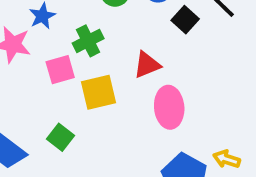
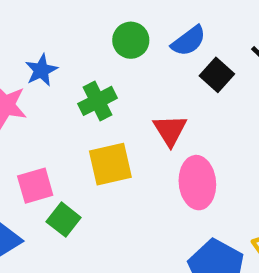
red triangle: (147, 65) -> (170, 130), turned -40
pink square: (60, 70) -> (35, 186), moved

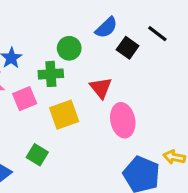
green circle: (131, 40) -> (69, 48), moved
green cross: (97, 101) -> (51, 74), turned 30
pink square: (35, 186) -> (25, 99), moved

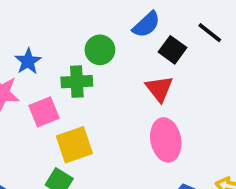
red triangle: (101, 88) -> (159, 89), moved
yellow square: (64, 115) -> (74, 145), moved

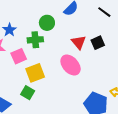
black square: (172, 50) -> (98, 43), moved, turned 32
pink ellipse: (166, 140) -> (71, 65), moved, turned -30

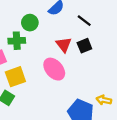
black line: (104, 12) -> (84, 21), moved

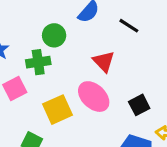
black square: (84, 46) -> (139, 105), moved
yellow square: (15, 77) -> (58, 110), moved

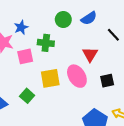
green circle: (54, 35) -> (63, 20), moved
black square: (139, 105) -> (107, 81), moved

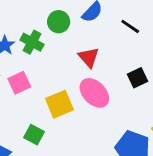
green cross: (46, 43) -> (32, 42), moved, turned 35
red triangle: (90, 54) -> (89, 57), moved
black square: (107, 81) -> (138, 78), moved

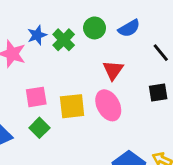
black square: (138, 78) -> (158, 92), moved
pink square: (19, 83) -> (36, 97), moved

